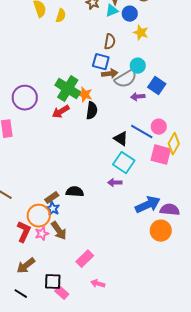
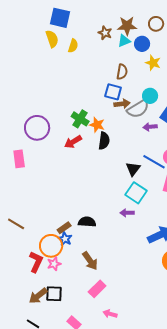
green cross: (68, 89) -> (80, 119), size x0.7
black triangle: (121, 139) -> (133, 169), turned 35
brown arrow: (59, 231) -> (90, 261), moved
black square: (53, 282) -> (54, 294), moved

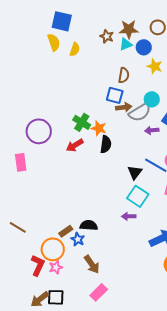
blue star: (65, 239) -> (78, 239), moved

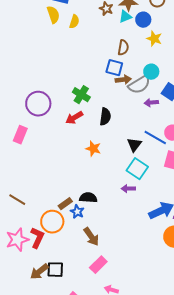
orange star: (99, 128) -> (93, 149), moved
pink rectangle: (21, 162) -> (20, 135), turned 30
pink star: (56, 267) -> (17, 240), moved, size x1.6

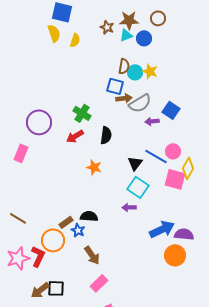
yellow star: (154, 39) -> (150, 71), moved
cyan circle: (151, 72) -> (135, 72), moved

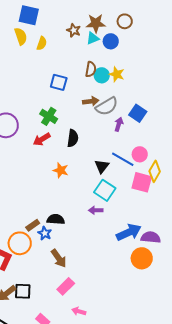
blue square: (115, 86) -> (59, 82), moved
purple arrow: (152, 121) -> (119, 124), turned 112

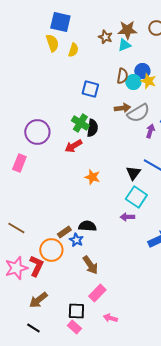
blue circle: (111, 41) -> (142, 71), moved
black semicircle: (73, 138) -> (92, 128), moved
black square: (23, 291) -> (76, 311), moved

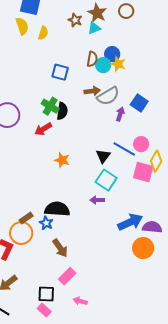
brown star: (127, 30) -> (97, 13), turned 30
black semicircle: (87, 226) -> (57, 209), size x1.4
brown rectangle: (64, 232) -> (26, 218), moved

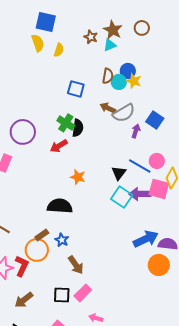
brown arrow: (92, 91) -> (108, 108), turned -147
purple arrow: (97, 200) -> (140, 194), moved, size x1.5
black semicircle: (57, 209) -> (60, 206), moved
black square: (46, 294) -> (62, 295), moved

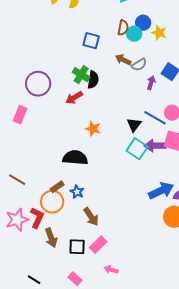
yellow star: (134, 81) -> (159, 33), moved
gray semicircle: (124, 113) -> (139, 65), size x0.7
brown arrow: (24, 300) -> (51, 238), moved, turned -72

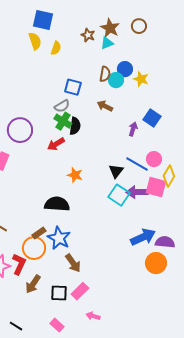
gray semicircle: (139, 65) -> (62, 106), moved
blue star: (77, 192) -> (59, 238), size x1.6
brown arrow: (51, 238) -> (33, 284), turned 54

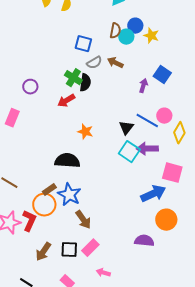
gray semicircle: (62, 106) -> (94, 63), moved
purple circle: (20, 130) -> (30, 87), size x0.6
pink square: (156, 187) -> (172, 173), moved
purple semicircle: (165, 242) -> (144, 241), moved
brown arrow: (33, 284) -> (43, 252), moved

